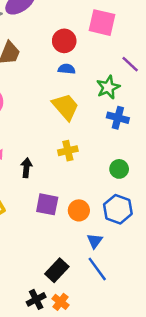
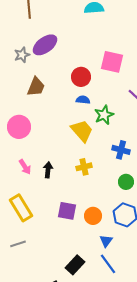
green star: (108, 87) -> (104, 115), moved
blue cross: (118, 118) -> (121, 150), moved
black arrow: (26, 168) -> (48, 170), moved

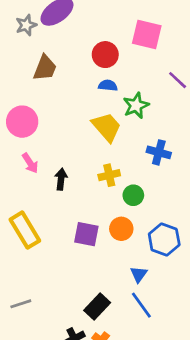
pink arrow: (25, 167) -> (30, 163), moved
green circle: (126, 182) -> (133, 195), moved
orange circle: (93, 216) -> (121, 229), moved
gray line: (18, 244) -> (21, 304), moved

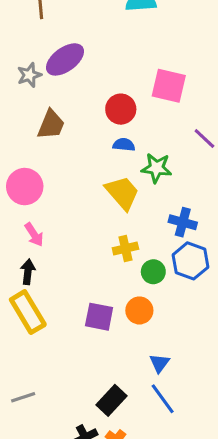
green star: (136, 106) -> (156, 168), turned 30
black arrow: (61, 179) -> (28, 272), moved
blue hexagon: (164, 239) -> (190, 261), moved

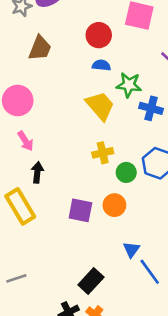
blue cross: (183, 222) -> (151, 108), moved
black arrow: (28, 272) -> (37, 172), moved
blue line: (163, 399) -> (150, 272), moved

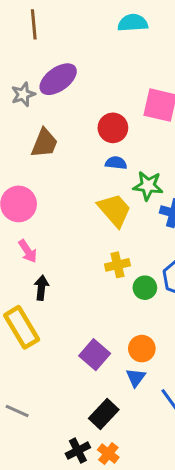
orange circle: (114, 205) -> (142, 349), moved
purple square: (80, 210) -> (95, 355), moved, turned 30
blue triangle: (131, 250) -> (136, 377), moved
gray line: (16, 278) -> (17, 411), turned 42

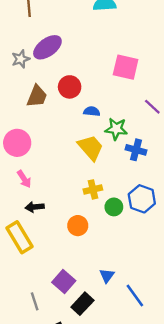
red circle: (113, 128) -> (70, 87), moved
black arrow: (41, 288) -> (35, 207), turned -102
orange circle: (142, 349) -> (78, 226), moved
purple square: (95, 355) -> (64, 282), moved
gray line: (17, 411) -> (35, 301), moved, turned 48

